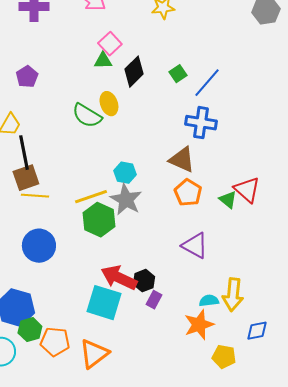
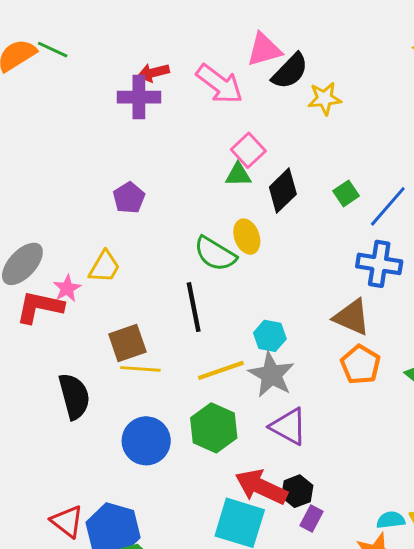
black line: (24, 153) -> (194, 307), moved
green hexagon: (99, 220) -> (214, 428), moved
purple triangle: (195, 246) -> (289, 426), moved

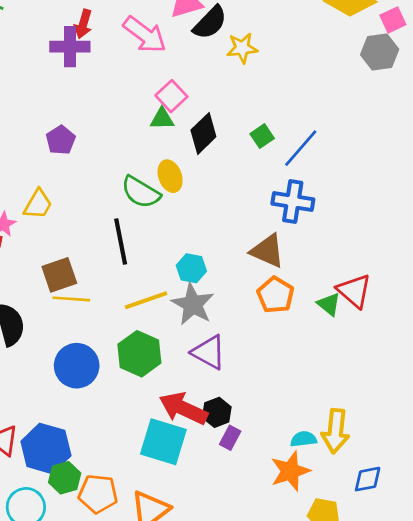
red arrow: (153, 73) -> (83, 24), turned -60

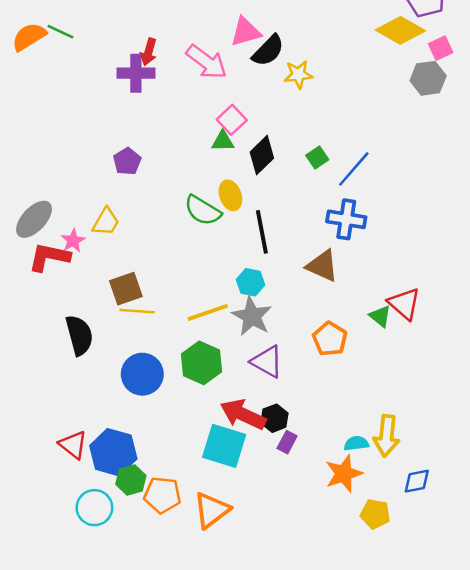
black line: (121, 242) -> (262, 232), moved
orange pentagon: (275, 295) -> (330, 339), moved

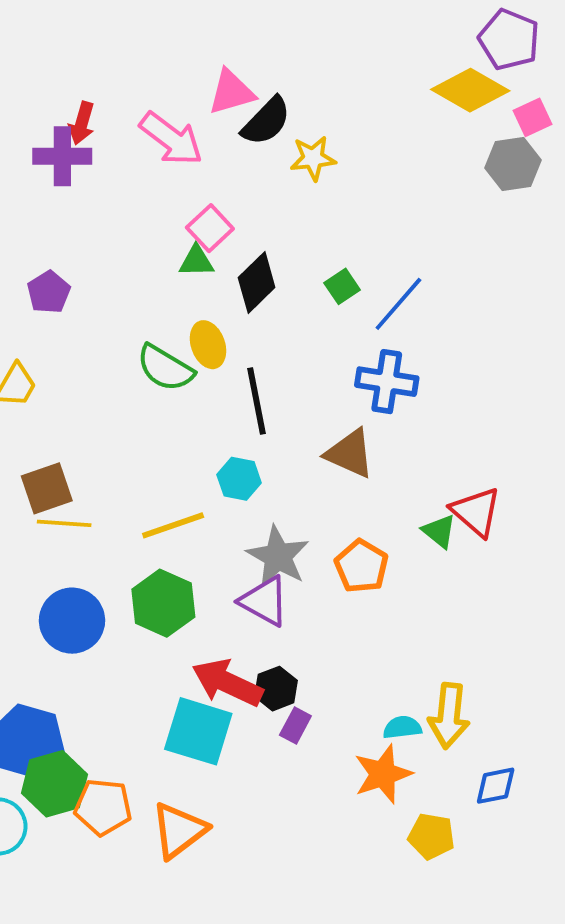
gray star: (252, 316) -> (278, 556), moved
green hexagon: (131, 480) -> (55, 784), size x1.4

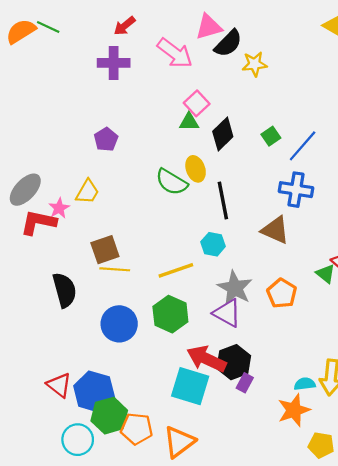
red arrow: (82, 123) -> (125, 26), moved, turned 35
black hexagon: (276, 689) -> (234, 362), size x1.4

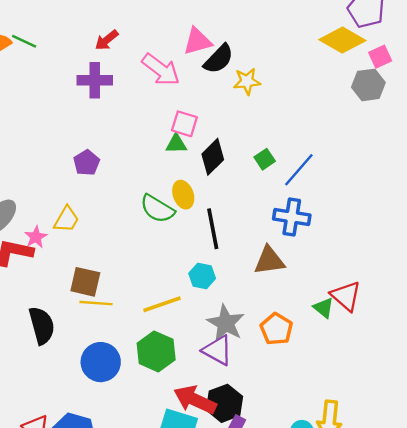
pink square: (197, 103) -> (184, 124), turned -30
brown triangle: (275, 230) -> (269, 261), turned -32
brown square: (105, 250) -> (85, 282), turned 32

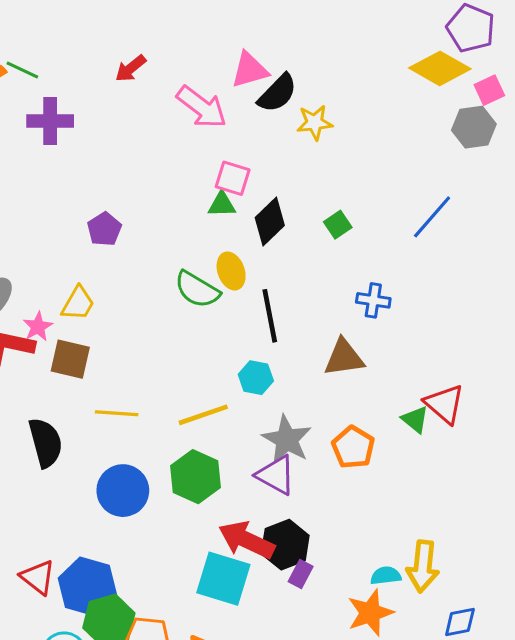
purple cross: (95, 80) -> (50, 121), moved
blue line: (299, 170) -> (432, 217), moved
blue cross: (292, 217) -> (373, 300), size x0.7
brown square: (85, 282) -> (70, 359), moved

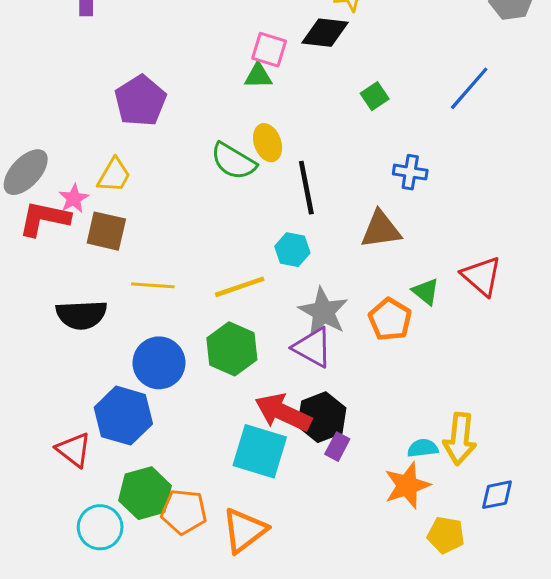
black diamond: (270, 222) -> (325, 33), moved, turned 51
purple pentagon: (104, 229) -> (140, 101), size x1.5
green triangle: (415, 419) -> (426, 292), moved
black semicircle: (46, 443) -> (81, 315), turned 102
blue hexagon: (87, 586) -> (123, 416), moved

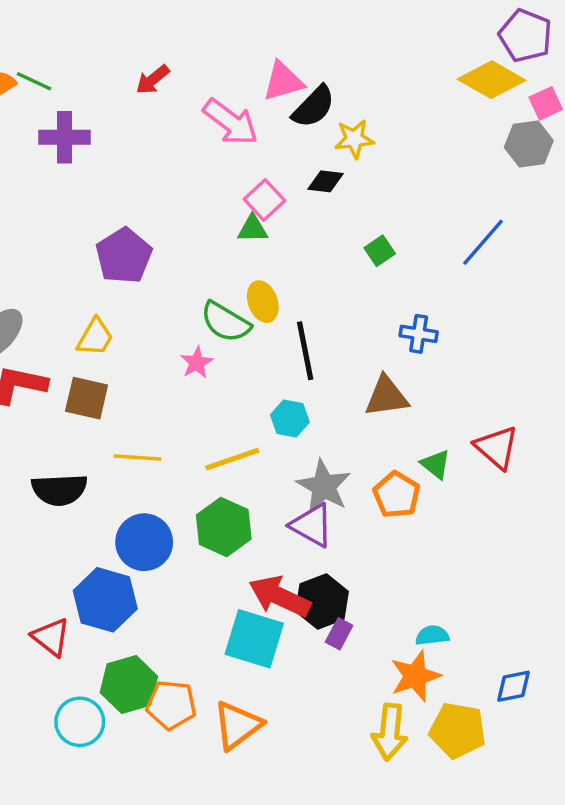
black diamond: (325, 33) -> (325, 181), size x0.7
pink square: (269, 50) -> (264, 200), turned 30
pink star: (74, 198) -> (197, 363), moved
yellow arrow: (460, 439) -> (390, 732), moved
yellow pentagon: (446, 535) -> (458, 730), size x1.4

